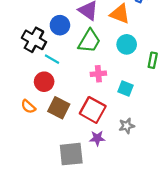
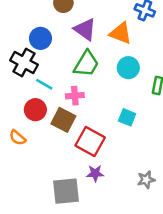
blue circle: (60, 25) -> (40, 38), moved
pink cross: (98, 74) -> (75, 96), moved
brown square: (59, 108) -> (63, 120), moved
gray star: (127, 126) -> (146, 180), moved

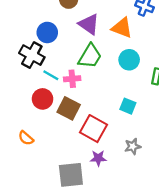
pink cross: (75, 96) -> (72, 79), moved
orange semicircle: (18, 138) -> (26, 138), moved
gray star: (146, 180) -> (133, 146), moved

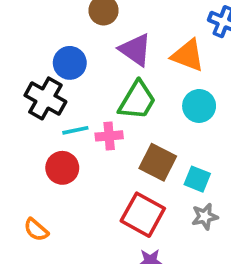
cyan line: (51, 75) -> (75, 130), turned -42
brown square: (69, 108) -> (158, 162), moved
gray star: (133, 146) -> (205, 217), moved

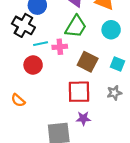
cyan square: (197, 179) -> (117, 64), moved
red square: (143, 215) -> (79, 92), turned -30

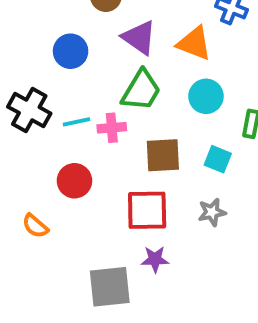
black cross: (23, 25) -> (29, 110), moved
brown square: (88, 62) -> (163, 155), turned -30
red circle: (33, 65) -> (74, 181), moved

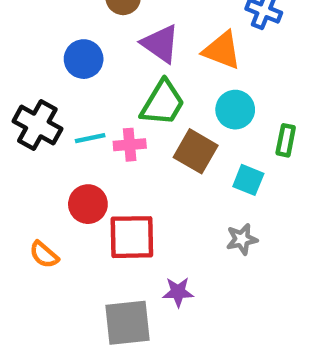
brown square: (163, 155) -> (196, 151), moved, turned 33
red square: (147, 210) -> (132, 237), moved

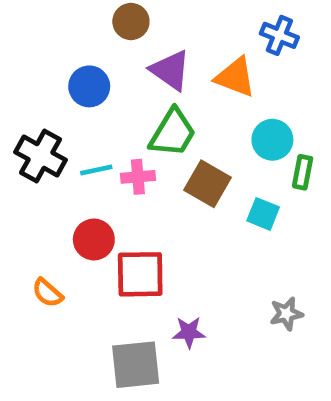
cyan circle: (235, 110) -> (272, 140), moved
gray star: (242, 239) -> (286, 314), moved

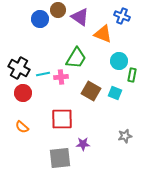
purple triangle: (170, 70) -> (80, 17), moved
blue circle: (89, 86) -> (40, 19), moved
brown square: (207, 184) -> (91, 91), moved
red circle: (94, 239) -> (23, 93), moved

